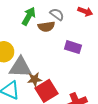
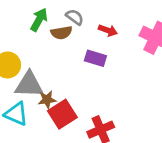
red arrow: (85, 12) -> (108, 30), moved

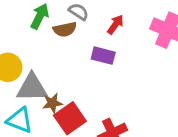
red arrow: (108, 30) -> (115, 25), turned -72

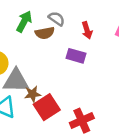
red arrow: (115, 25) -> (87, 30), turned 126

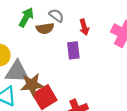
purple rectangle: (76, 56) -> (73, 50), turned 66
brown star: (33, 94) -> (32, 85), size x1.5

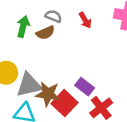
purple rectangle: (73, 50) -> (85, 87), moved, turned -30
brown star: (32, 85) -> (48, 94), turned 30

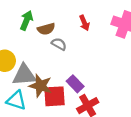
gray semicircle: (53, 16) -> (59, 44), moved
red square: (65, 103) -> (55, 96), turned 35

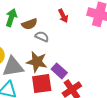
brown star: (40, 86) -> (37, 62), moved

